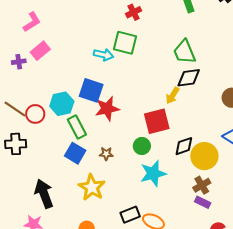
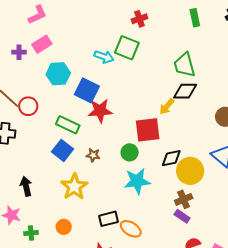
cyan hexagon: (62, 104) -> (58, 74), moved
green rectangle: (77, 127) -> (68, 125), turned -45
black arrow: (44, 194) -> (26, 186), size x0.7

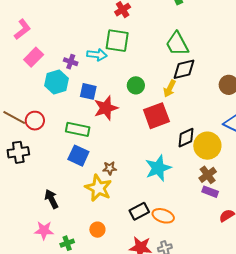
purple cross: (19, 52) -> (71, 62), moved, turned 32
blue square: (87, 90) -> (88, 91), size x0.7
green circle: (130, 152) -> (136, 85), moved
brown star: (93, 155) -> (110, 168), moved

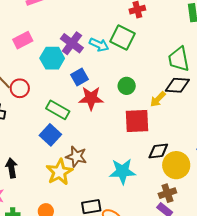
pink rectangle: (34, 57) -> (23, 40), moved
purple cross: (71, 62) -> (72, 43), size x1.6
blue square: (88, 91) -> (79, 77), turned 30
brown star: (110, 168) -> (76, 157), size x1.5

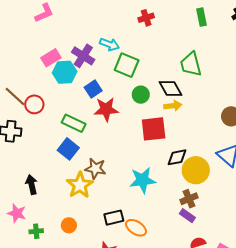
green square: (123, 38) -> (127, 65), moved
pink rectangle: (23, 40) -> (51, 58), moved
cyan arrow: (99, 45) -> (109, 44), moved
black diamond: (177, 85) -> (170, 88), moved, turned 60
yellow arrow: (158, 99) -> (173, 106), turned -138

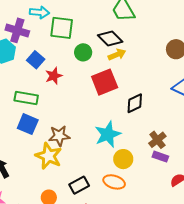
red star: (106, 109) -> (54, 76), size x0.7
yellow circle: (196, 170) -> (123, 159), moved, size x0.7
black rectangle: (114, 218) -> (79, 185), moved

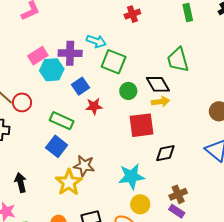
purple cross: (17, 30) -> (70, 53), turned -30

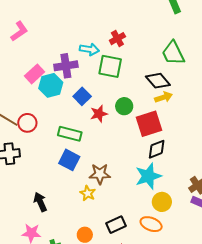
red cross: (132, 14) -> (117, 39), moved
green circle: (128, 91) -> (124, 106), moved
black diamond: (165, 153) -> (157, 149), moved
yellow star: (69, 182) -> (88, 193), size x0.6

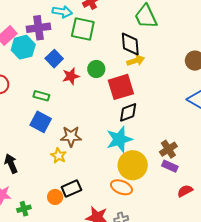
black diamond: (158, 81) -> (130, 44), turned 35
green rectangle: (70, 134) -> (41, 96), size x0.7
yellow circle: (162, 202) -> (133, 165), size x1.5
black rectangle: (116, 225) -> (71, 189), moved

